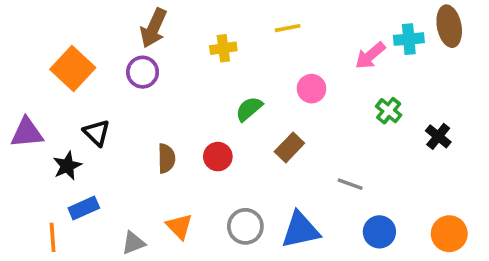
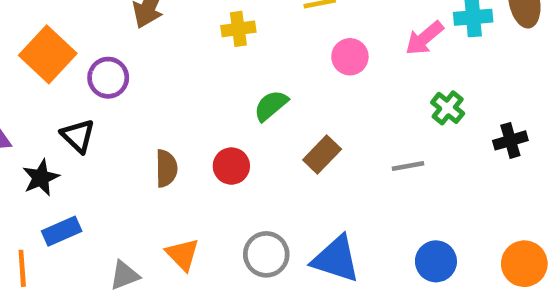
purple circle: (143, 72) -> (108, 78), moved
pink circle: (311, 89) -> (350, 57), moved
black cross: (438, 136) -> (510, 140), turned 35
gray line: (350, 184) -> (408, 166), moved, turned -30
blue triangle: (300, 230) -> (336, 259), turned 30

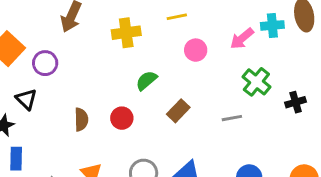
yellow cross: (238, 29) -> (126, 33), size x1.4
green cross: (448, 108) -> (256, 82), size x1.4
blue rectangle: (62, 231) -> (16, 159), turned -65

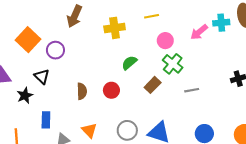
green cross: (256, 82) -> (173, 64), moved
blue rectangle: (16, 159) -> (46, 120), moved

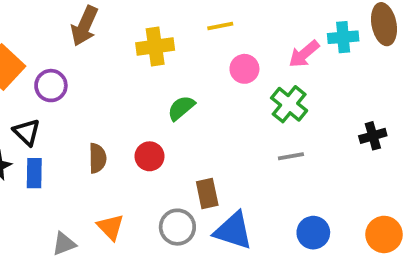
green cross: (173, 64) -> (289, 104), moved
brown rectangle: (153, 85) -> (207, 194), moved, turned -56
blue rectangle: (46, 120) -> (34, 173), moved

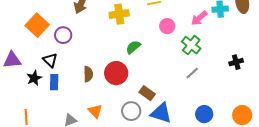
red circle: (150, 156) -> (116, 73), size x1.5
gray line: (291, 156) -> (192, 73), turned -32
brown rectangle: (207, 194) -> (147, 93), turned -42

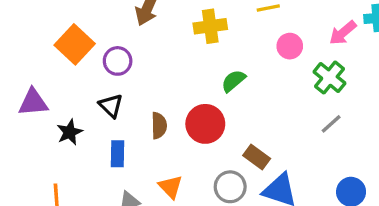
black triangle: (50, 60) -> (111, 106), moved
blue rectangle: (54, 82) -> (118, 154), moved

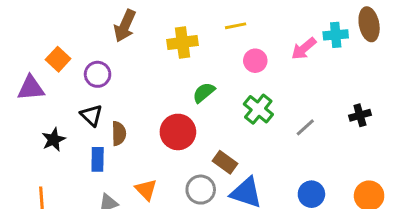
orange square: (75, 44) -> (58, 59), size x0.7
green cross: (329, 78) -> (258, 109), moved
purple triangle: (33, 102) -> (31, 88), moved
gray line: (331, 124) -> (305, 127), moved
brown semicircle: (159, 126) -> (119, 133), moved

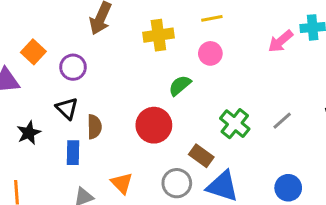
pink circle: (255, 61) -> (210, 53), moved
green cross: (258, 109) -> (235, 124), moved

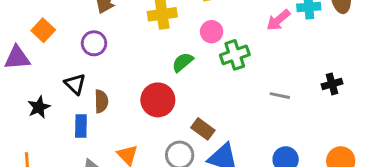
purple circle: (73, 67) -> (94, 43), moved
gray line: (282, 121) -> (280, 96), turned 54
green cross: (235, 124) -> (235, 55), moved, turned 32

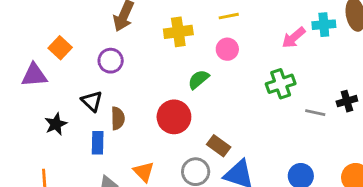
green cross: (235, 55) -> (281, 84), moved
gray line: (280, 96) -> (315, 113), moved

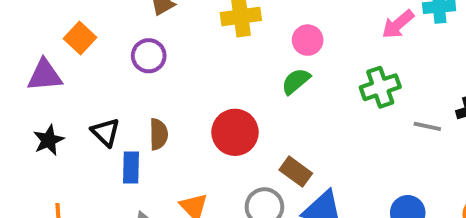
green semicircle: (198, 79) -> (296, 81), moved
black triangle: (92, 101) -> (105, 132), moved
black star: (56, 124) -> (49, 140), moved

